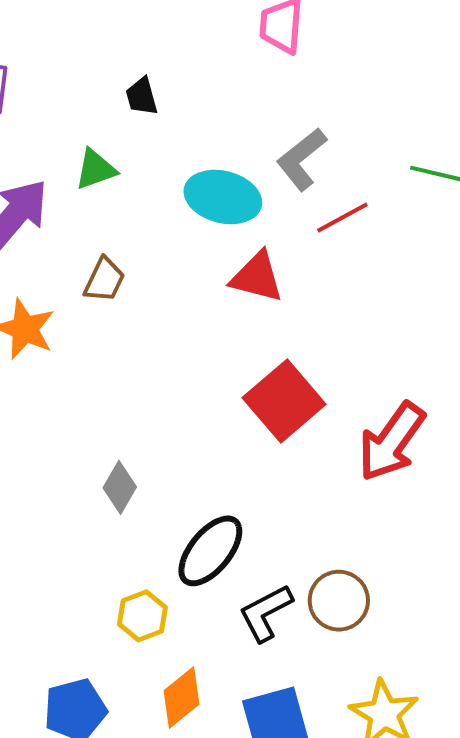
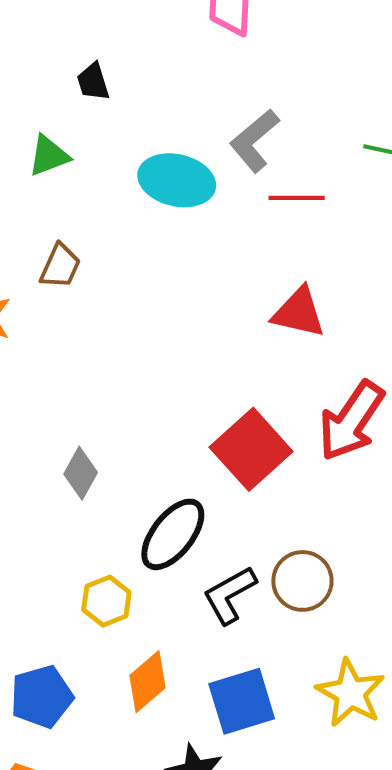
red line: (342, 217) -> (297, 198), turned 30
red triangle: (257, 277) -> (299, 312), moved
red square: (284, 401) -> (251, 449), moved

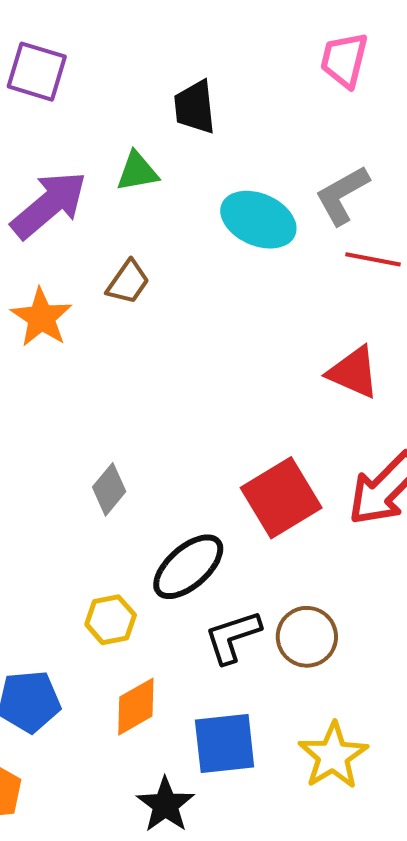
black trapezoid: (93, 82) -> (195, 107), size x1.4

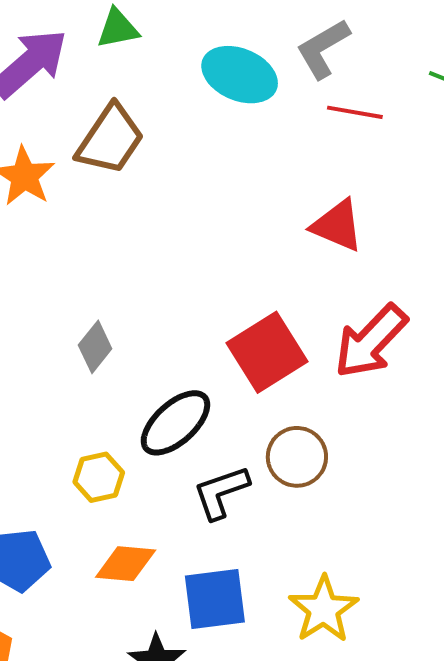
brown trapezoid: (128, 282) -> (110, 139), size x1.6
brown circle: (307, 637) -> (297, 457), moved
orange diamond: (136, 707) -> (126, 564), turned 36

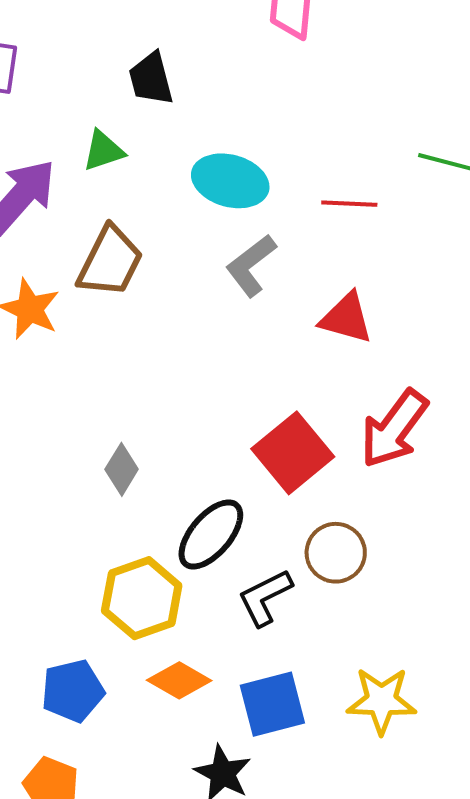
gray L-shape: (323, 49) -> (251, 266), moved
yellow hexagon: (99, 477) -> (142, 598), size x1.6
orange diamond: (126, 564) -> (179, 680), turned 32
yellow star: (324, 609) -> (381, 701), turned -30

